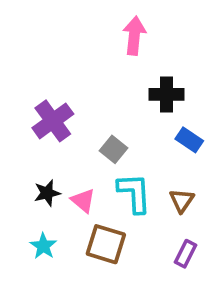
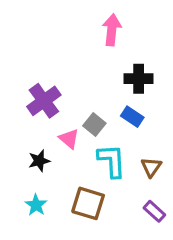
blue rectangle: (189, 140) -> (132, 117), moved
pink triangle: (83, 201) -> (69, 139), moved
purple rectangle: (186, 254) -> (154, 211), turned -75

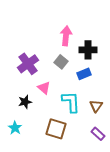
pink arrow: (112, 30) -> (66, 36), moved
blue rectangle: (132, 117) -> (84, 74), turned -56
gray square: (94, 124) -> (61, 62), moved
cyan star: (36, 205) -> (15, 128), moved

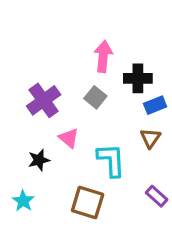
blue rectangle: (84, 74) -> (155, 105), moved
brown triangle: (96, 106) -> (150, 138), moved
purple rectangle: (98, 134) -> (157, 196), moved

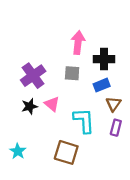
gray square: (95, 97) -> (72, 73), turned -35
blue rectangle: (155, 105) -> (102, 85), moved
black star: (39, 160) -> (30, 106), moved
purple rectangle: (157, 196) -> (116, 128), moved, turned 63

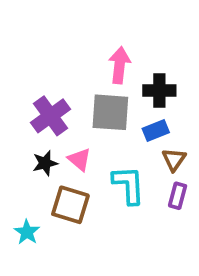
gray square: (72, 73) -> (110, 112), size x1.6
brown square: (66, 152) -> (70, 205), moved

